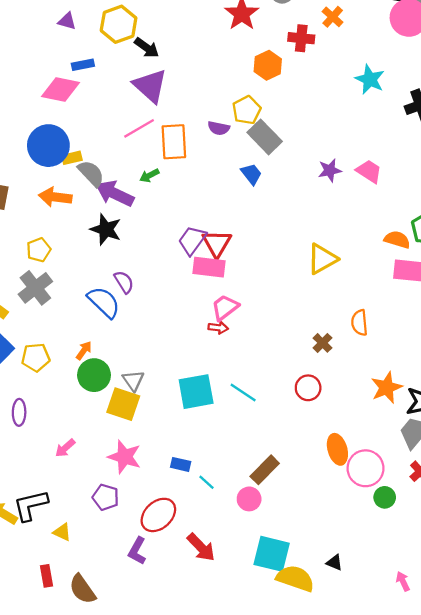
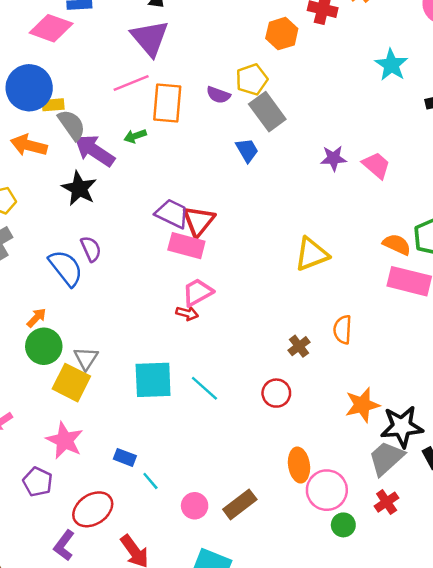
purple trapezoid: (192, 240) -> (172, 214), turned 72
brown rectangle: (265, 470) -> (240, 504), moved

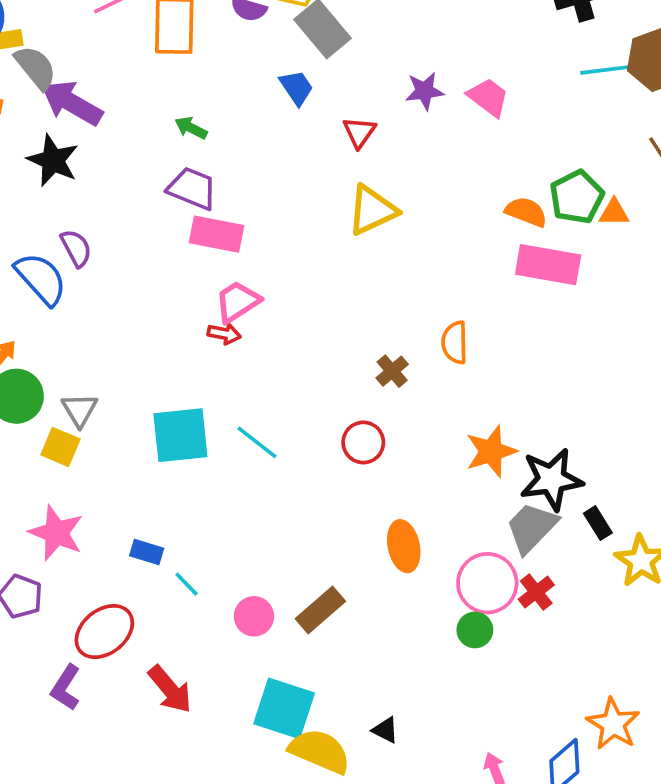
green arrow: (135, 136) -> (191, 128), moved, turned 50
red triangle: (199, 221) -> (359, 132), moved, size x0.7
yellow triangle: (312, 254) -> (372, 210), moved
yellow square: (71, 383) -> (60, 447), size x0.7
pink circle: (327, 490) -> (487, 583), moved

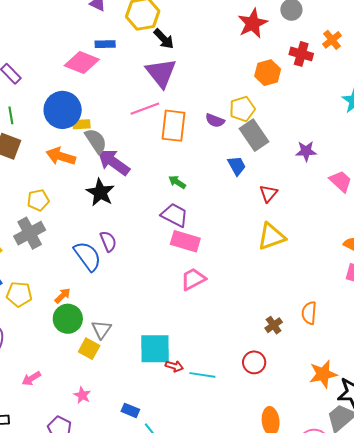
purple star: (425, 91) -> (306, 151), moved
red arrow: (224, 334) -> (174, 366), moved
cyan line: (257, 442) -> (202, 375), moved, turned -35
pink star: (56, 533) -> (82, 395), size x0.6

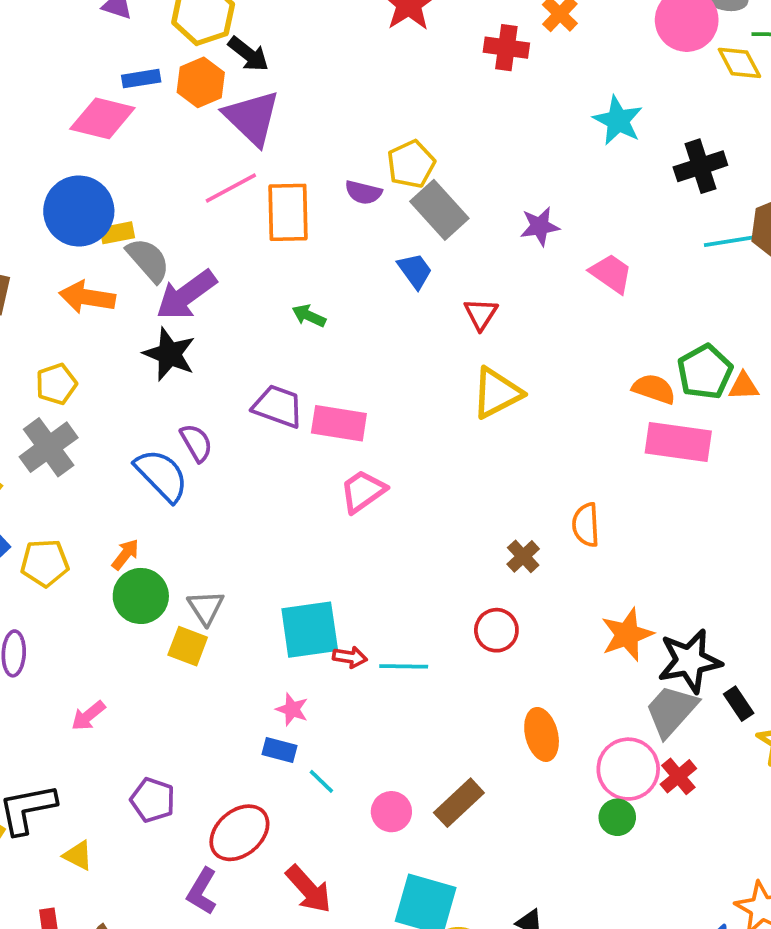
orange hexagon: (268, 73) -> (201, 82), moved
purple arrow: (114, 162) -> (186, 295), turned -64
purple trapezoid: (175, 215) -> (278, 406), moved
pink star: (82, 395) -> (292, 709), moved

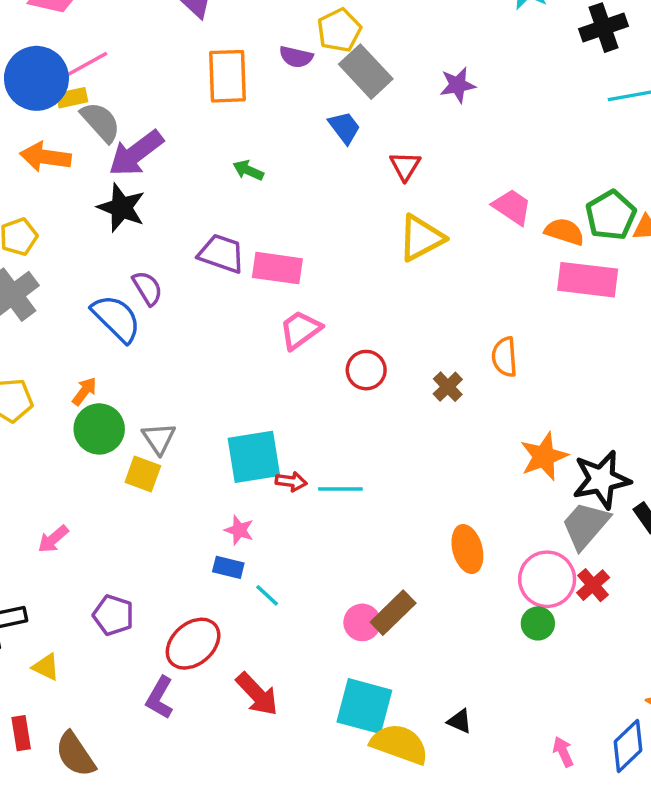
pink line: (231, 188) -> (84, 65), moved
pink trapezoid: (611, 273) -> (512, 207), moved
red circle: (496, 630) -> (366, 370), moved
pink circle: (391, 812) -> (362, 622), moved

